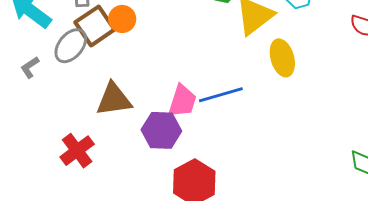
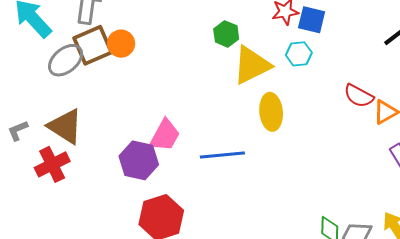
gray L-shape: (30, 67) -> (18, 131), moved
blue line: (221, 95) -> (222, 155), moved
brown triangle: (114, 99) -> (65, 126), moved, turned 30

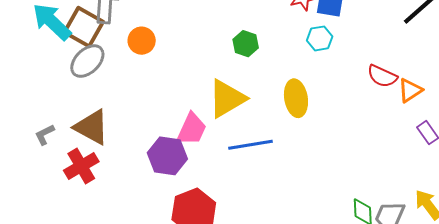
green hexagon: (226, 34) -> (246, 44), moved
brown square: (93, 45) -> (84, 27), moved, turned -33
yellow triangle: (252, 65) -> (227, 98), moved

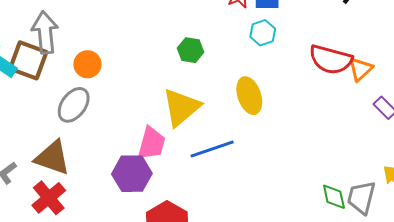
gray ellipse: (87, 61) -> (74, 105), moved
red semicircle: (382, 76) -> (331, 60), size x1.4

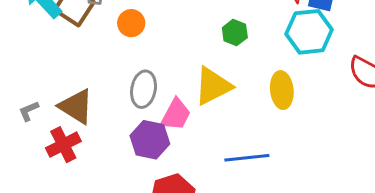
cyan hexagon: (263, 33) -> (309, 32), size x1.8
gray ellipse: (74, 105) -> (144, 89), moved, turned -39
blue line: (212, 149) -> (247, 158), moved

